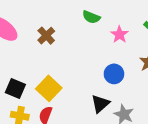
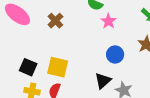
pink star: (119, 35) -> (108, 21), moved
yellow square: (49, 88) -> (58, 67), turned -30

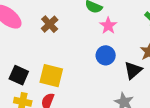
blue circle: (115, 54) -> (106, 55), moved
black triangle: (103, 81) -> (133, 70), moved

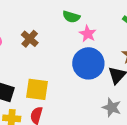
blue circle: (106, 55) -> (88, 63), size x1.6

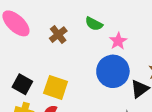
green semicircle: (71, 17) -> (94, 24), moved

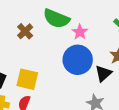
green semicircle: (94, 24) -> (56, 19), size x1.6

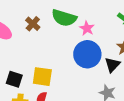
brown cross: (25, 31) -> (33, 24), moved

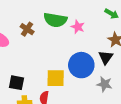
blue circle: (87, 54) -> (81, 65), moved
yellow square: (42, 77) -> (56, 78), moved

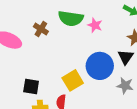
yellow square: (56, 78) -> (73, 80), turned -30

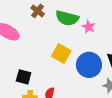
brown cross: (41, 29) -> (38, 11), moved
yellow square: (73, 80) -> (61, 54), moved, turned -36

